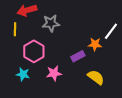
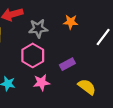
orange star: (95, 44) -> (71, 22), moved
pink hexagon: (34, 51) -> (33, 55), moved

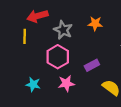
gray star: (38, 28) -> (63, 30), turned 30

